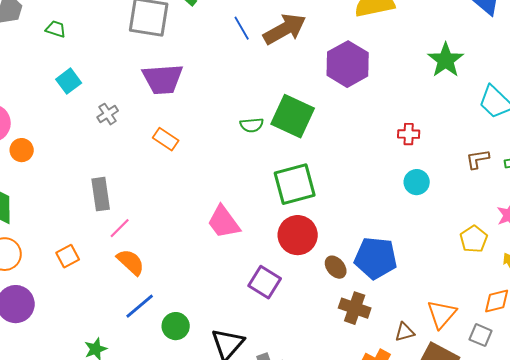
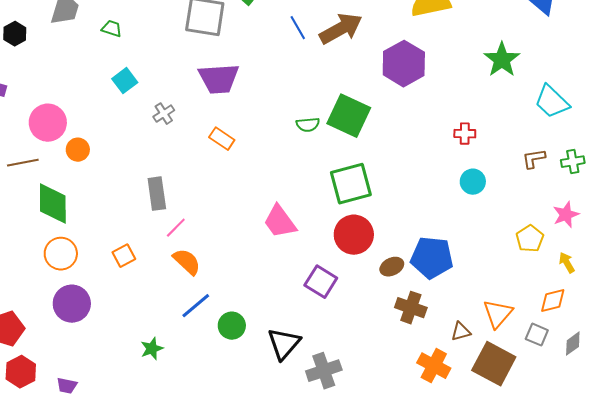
brown ellipse: (336, 267) -> (392, 267), turned -75

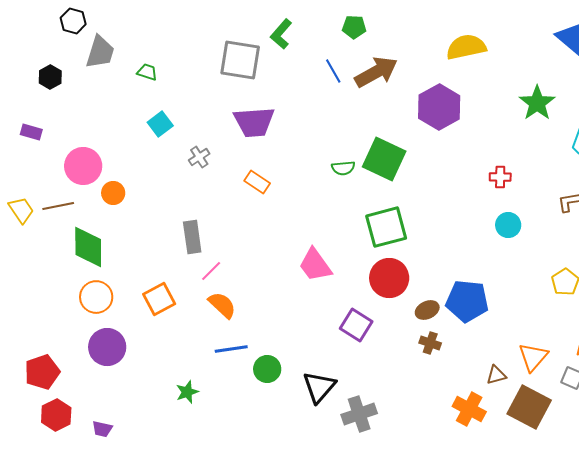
orange square: (124, 256) -> (159, 299), size x1.4
blue line: (196, 306) -> (231, 349), turned 32
brown cross: (411, 308) -> (430, 343), moved, size x0.7

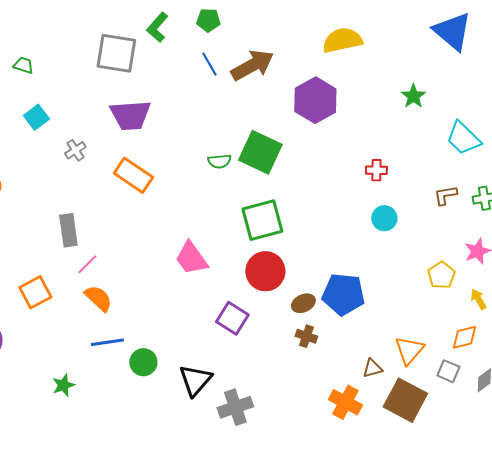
green pentagon: (354, 27) -> (208, 20), moved
green star: (537, 103) -> (413, 96), size x0.7
orange rectangle: (257, 182) -> (133, 175), size x1.5

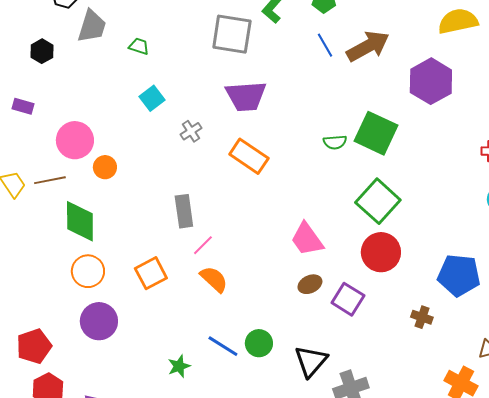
green square: (262, 220) -> (378, 201), turned -33
brown ellipse: (303, 303) -> (310, 284), moved
blue line: (107, 342) -> (223, 346), moved, turned 40

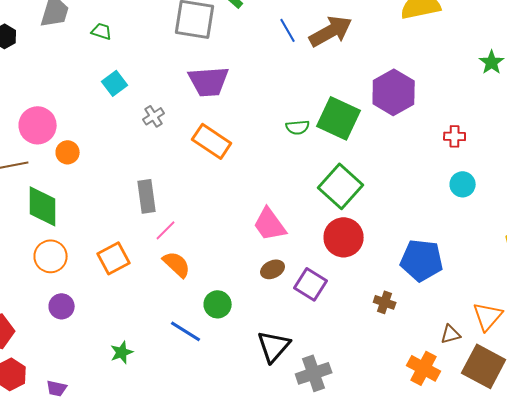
purple hexagon: (431, 81) -> (394, 92), moved
purple circle: (99, 321) -> (62, 306), size x0.7
green circle: (259, 343) -> (218, 304), moved
green star: (179, 366) -> (122, 352), moved

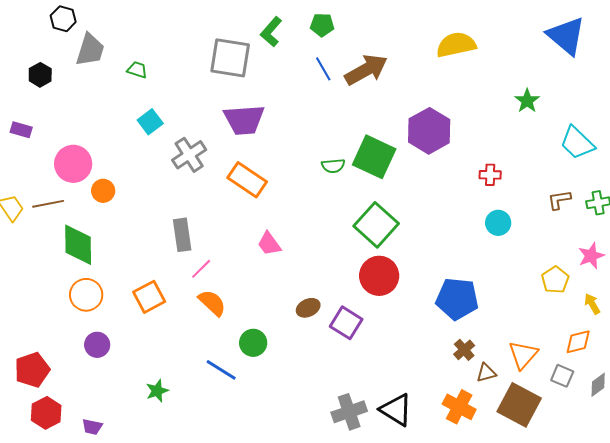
gray cross: (154, 116) -> (189, 155), size x1.6
pink trapezoid: (270, 224) -> (269, 244), moved, size x0.7
brown cross: (385, 302) -> (464, 350), moved, turned 30
black triangle: (274, 346) -> (396, 410), moved, turned -39

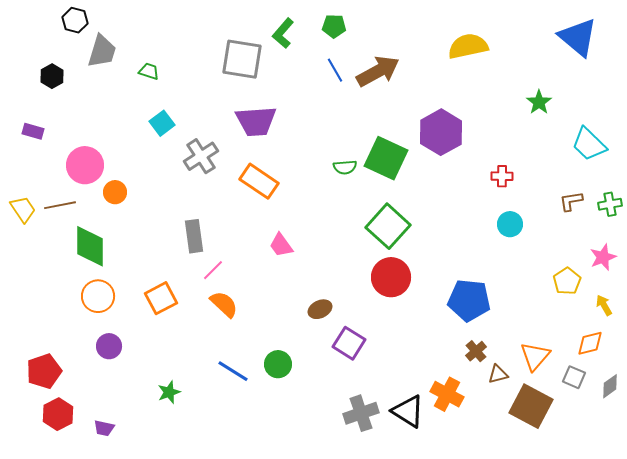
purple square: (346, 323) -> (349, 343), moved
green circle: (253, 343) -> (278, 364), moved
orange cross: (459, 407) -> (447, 394), moved

